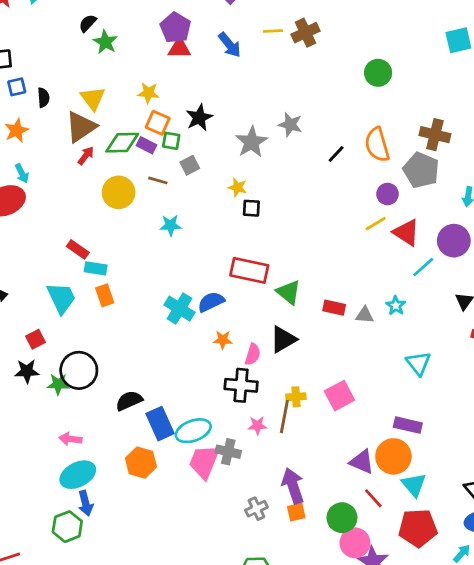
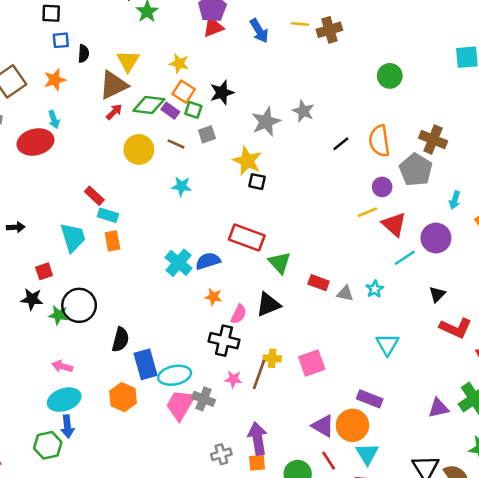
red triangle: (179, 48) -> (213, 27), turned -30
yellow star: (238, 187) -> (247, 161), size x1.6
black semicircle: (129, 401) -> (120, 340), turned 120

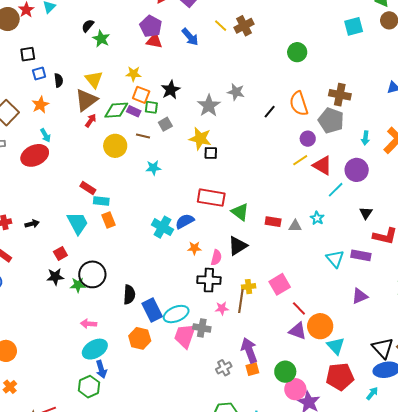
yellow line: (300, 24) -> (221, 26), turned 48
red triangle: (213, 27) -> (154, 41), turned 42
purple rectangle: (370, 399) -> (361, 255), moved
purple triangle: (438, 408) -> (360, 296), moved
red line: (329, 461) -> (299, 308), moved

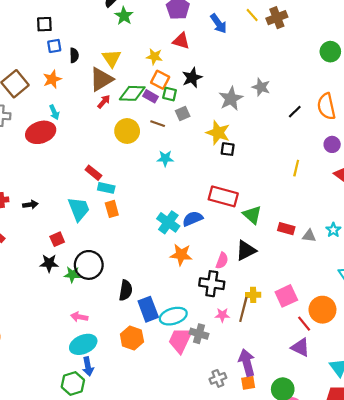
red triangle: (154, 41) -> (181, 41), moved
yellow line: (300, 160) -> (296, 168), moved, turned -49
orange star: (194, 248) -> (181, 255), moved, size x1.5
orange circle: (320, 326) -> (322, 310), moved

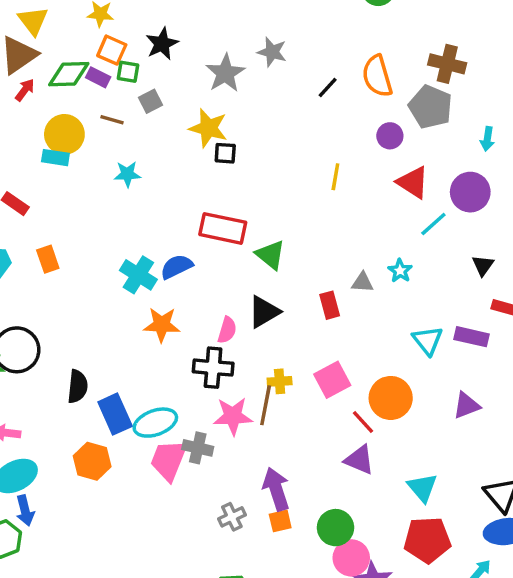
cyan rectangle: (106, 188) -> (55, 158), moved
red rectangle: (286, 229) -> (330, 305), moved, turned 63
pink star: (222, 315) -> (233, 416), size x1.6

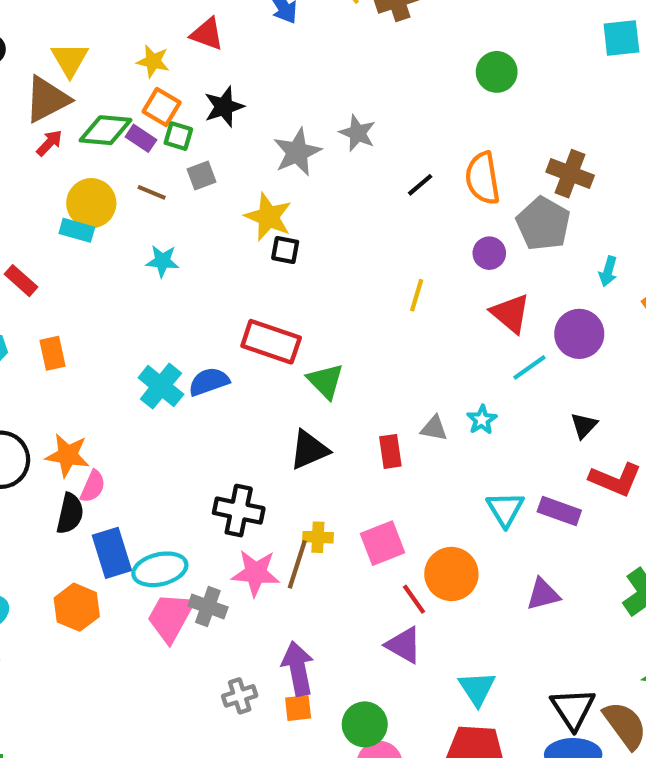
orange star: (162, 325) -> (68, 455), moved
pink semicircle: (227, 330) -> (93, 486), moved

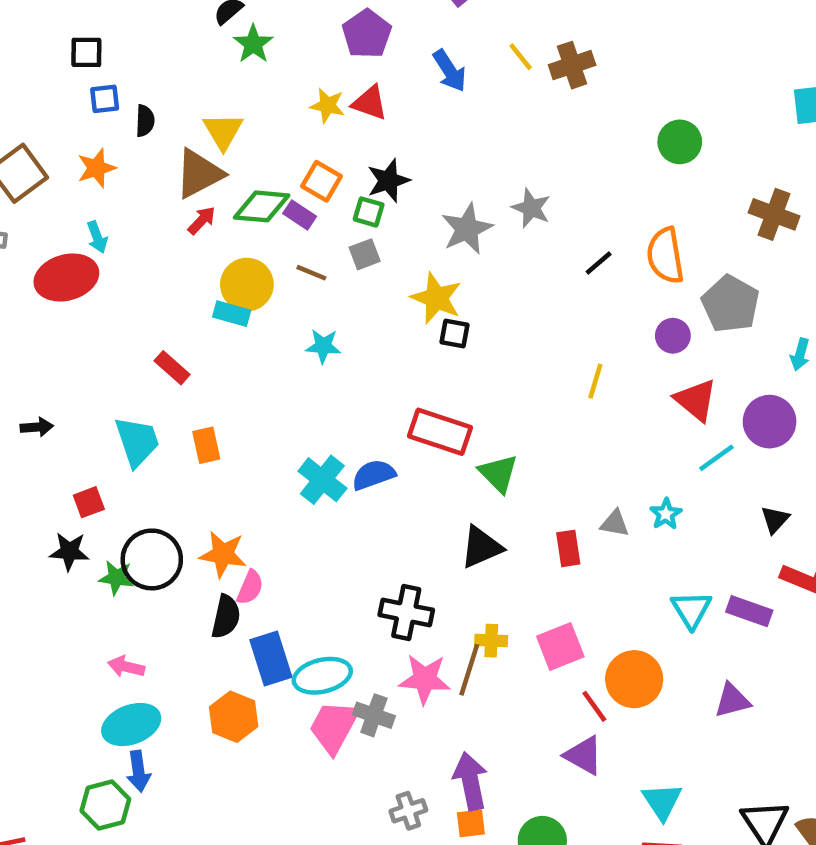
yellow star: (153, 61) -> (327, 105), moved
green square: (178, 136) -> (369, 212), moved
brown cross: (570, 174) -> (774, 214), moved

